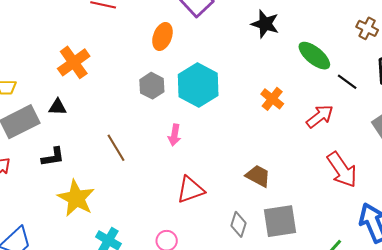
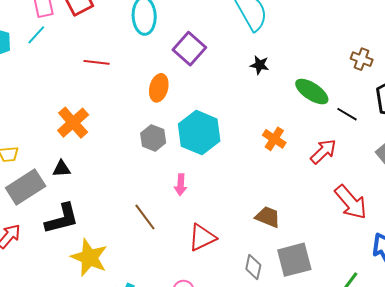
black star: (265, 24) -> (260, 65), size x0.7
brown line: (116, 148) -> (145, 217), moved
black L-shape: (53, 157) -> (62, 219), size x1.5

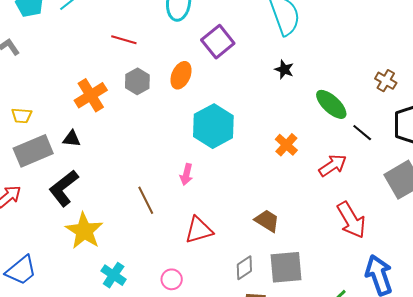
gray hexagon: (153, 138) -> (137, 81), moved
black L-shape: (62, 219) -> (64, 188), turned 147
gray diamond: (253, 267) -> (244, 268), turned 35

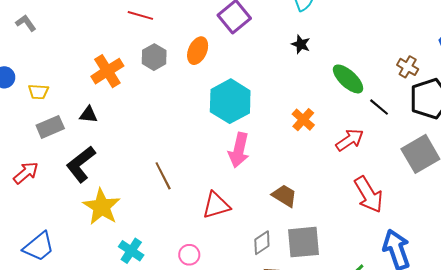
brown cross: (386, 81) -> (408, 67), moved
gray rectangle: (33, 151) -> (50, 127), size x0.7
pink arrow: (186, 174) -> (239, 150), moved, size x1.6

